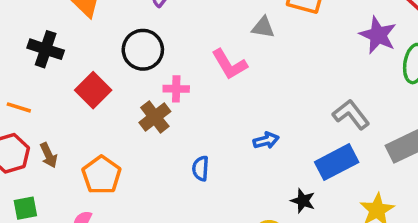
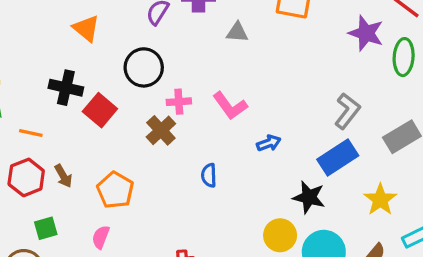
gray triangle: (263, 27) -> (237, 32), moved
black cross: (46, 49) -> (66, 88), moved
pink L-shape: (229, 64) -> (230, 106), moved
gray L-shape: (351, 114) -> (347, 111), turned 81
black star: (303, 201) -> (309, 197), size x1.4

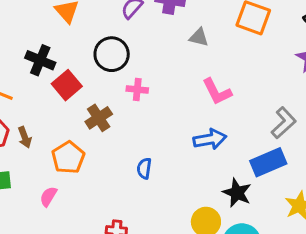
pink L-shape: (230, 106) -> (217, 92), moved
brown cross: (161, 130) -> (99, 118), moved
blue arrow: (269, 143) -> (210, 139), size x1.5
blue semicircle: (209, 175) -> (144, 168), moved

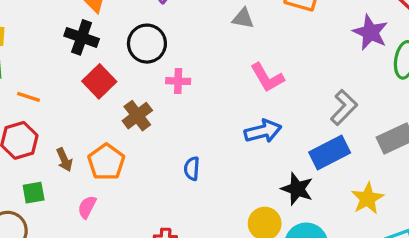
black cross: (40, 60) -> (82, 37), moved
brown arrow: (25, 137) -> (64, 160), moved

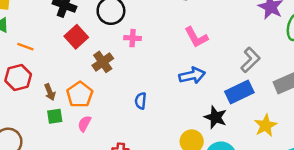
green square: (34, 193) -> (55, 116), moved
pink semicircle: (87, 207) -> (84, 124), moved

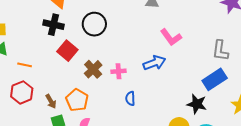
pink cross: (133, 38) -> (118, 71), moved
gray L-shape: (250, 60) -> (220, 51), turned 150
blue arrow: (192, 75) -> (154, 63), moved

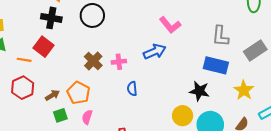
red square: (67, 51) -> (44, 47), moved
blue rectangle: (215, 79) -> (216, 65), turned 50
brown arrow: (51, 101) -> (52, 95), turned -88

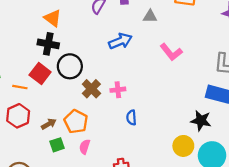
black circle: (92, 15) -> (70, 66), moved
blue arrow: (155, 52) -> (120, 41), moved

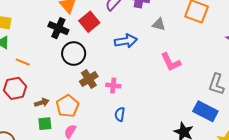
red square: (40, 73) -> (89, 22), moved

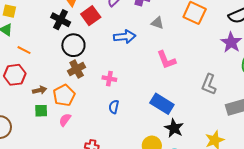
brown cross: (89, 79) -> (77, 69), moved
blue rectangle: (205, 111) -> (162, 104), moved

